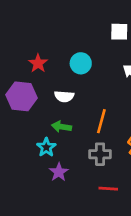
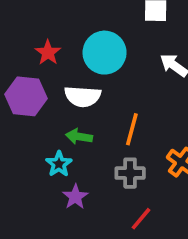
cyan circle: (81, 63) -> (105, 53), size x1.5
white semicircle: (64, 96) -> (83, 96), size x1.4
red line: (108, 189) -> (141, 219), turned -54

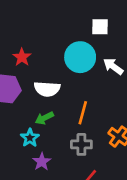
cyan circle: (105, 53) -> (80, 57), moved
green arrow: (79, 137) -> (44, 118), turned -36

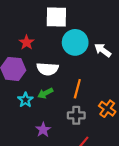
white square: (100, 27) -> (56, 17), moved, size x1.5
cyan star: (30, 138) -> (25, 100), moved

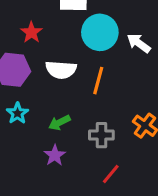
orange line: (77, 89) -> (98, 81), moved
green arrow: (45, 93) -> (59, 123), moved
cyan star: (25, 100) -> (17, 113), moved

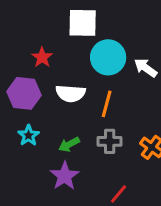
gray cross: (101, 135) -> (110, 141), moved
purple star: (55, 155) -> (65, 176), size x1.4

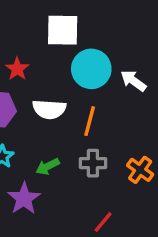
purple star: (65, 176) -> (24, 198), moved

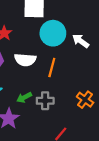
gray cross: (93, 163) -> (45, 101), moved

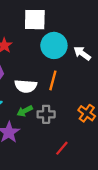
white semicircle: (25, 60) -> (26, 86), moved

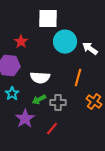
orange line: (53, 80) -> (78, 78), moved
red line: (62, 148) -> (52, 129), moved

